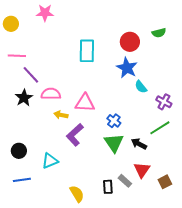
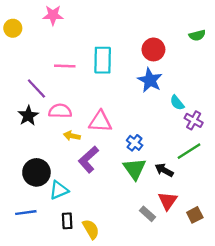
green semicircle: (159, 33) -> (197, 35), moved
pink line: (17, 56) -> (65, 66), moved
cyan semicircle: (141, 87) -> (177, 103), moved
black circle: (19, 151) -> (36, 172), moved, size x1.5
black rectangle: (108, 187) -> (67, 221), moved

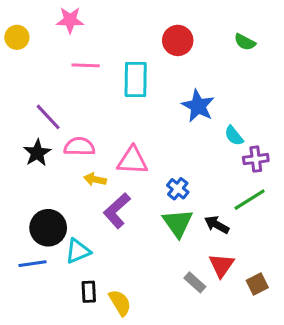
green semicircle: (197, 35) -> (245, 42), moved, turned 42
red circle: (153, 49) -> (178, 40), moved
pink line: (65, 66) -> (86, 65), moved
purple cross: (194, 120) -> (256, 159), turned -36
blue line: (26, 213) -> (33, 264), moved

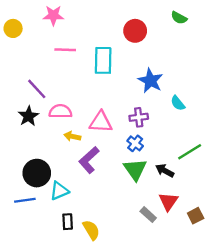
green semicircle: (245, 42) -> (179, 18), moved
purple cross: (256, 159) -> (139, 117), moved

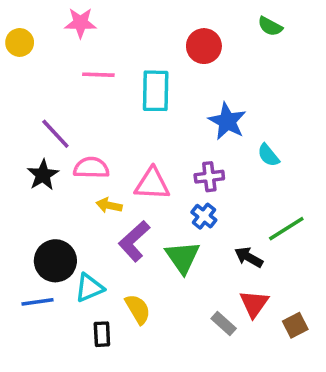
green triangle: (135, 169) -> (182, 257), moved
yellow semicircle: (91, 230) -> (138, 309), moved

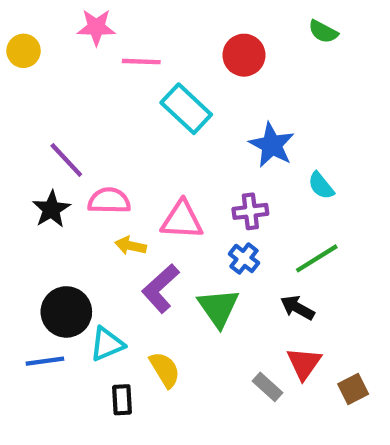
pink line: (98, 75) -> (141, 62), moved
cyan rectangle: (156, 91) -> (186, 109), turned -48
green line: (286, 229) -> (317, 258), moved

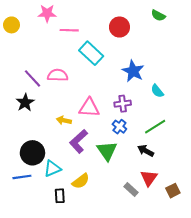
pink semicircle: (109, 201) -> (58, 75), moved
yellow semicircle: (165, 370) -> (81, 181), turned 84

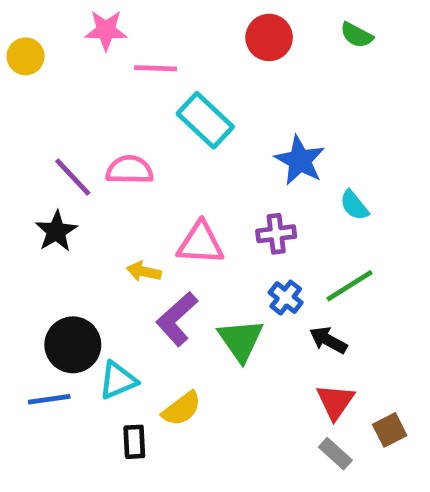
red circle: (119, 27) -> (269, 37), moved
blue cross: (119, 127) -> (286, 298), moved
gray rectangle: (131, 190) -> (335, 454), moved

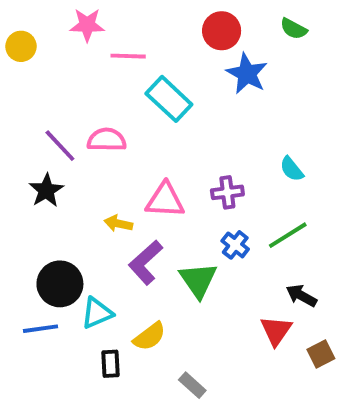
blue star: (300, 160) -> (247, 74), moved
black arrow: (328, 340) -> (301, 296), moved
gray rectangle: (335, 454) -> (192, 385), moved

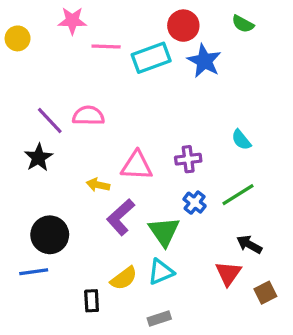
cyan rectangle: (169, 99) -> (151, 58), moved, turned -63
cyan triangle: (97, 313) -> (161, 272), moved
gray rectangle: (192, 385) -> (159, 318), turned -60

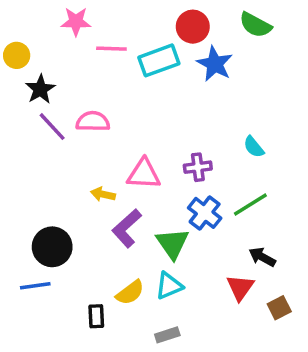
green semicircle: (243, 24) -> (255, 25), size x1.4
yellow circle: (18, 38) -> (17, 55), moved
black star: (38, 158) -> (40, 89), moved
blue cross: (195, 203) -> (205, 213), size x1.4

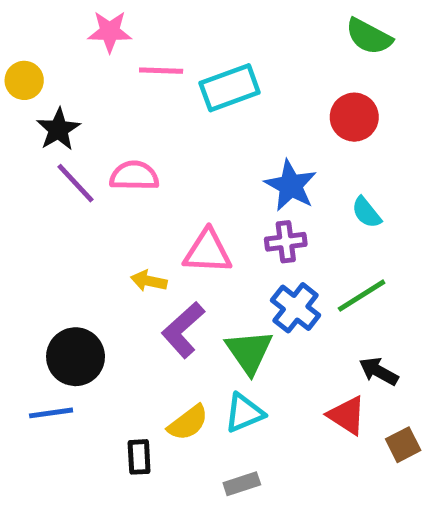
red circle: (193, 27) -> (354, 117), moved
blue star: (215, 64) -> (291, 186), moved
red triangle: (240, 287) -> (347, 415), turned -32

